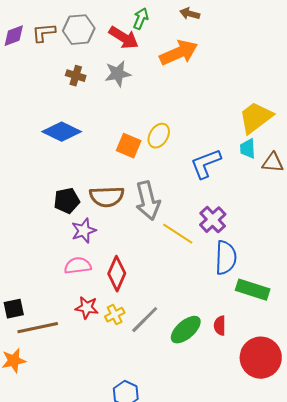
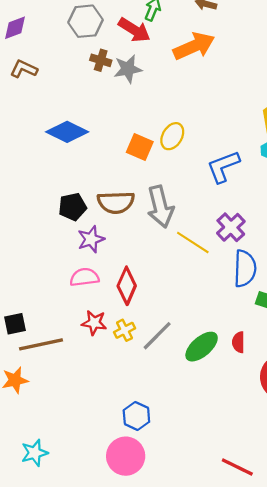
brown L-shape: (44, 33) -> (24, 69), moved, turned 30
brown cross: (76, 76) -> (101, 60), moved

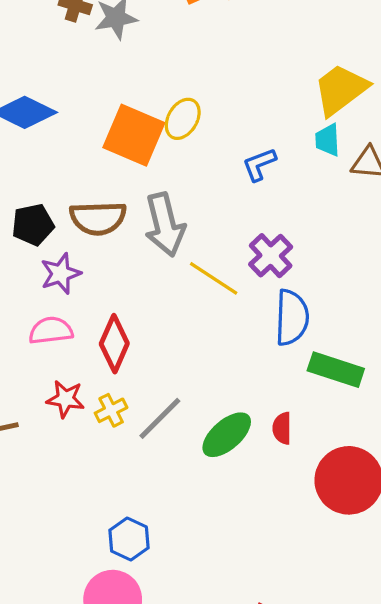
orange square: (140, 147) -> (134, 135), size x1.5
blue L-shape: (223, 167) -> (259, 164), size x0.7

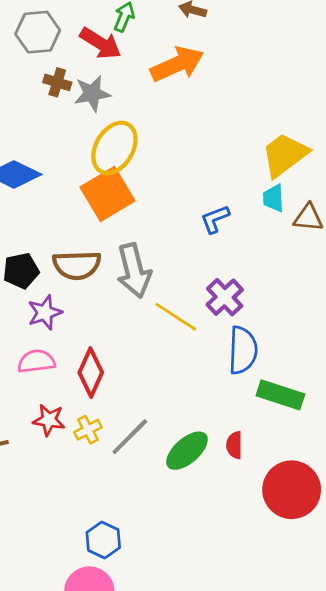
yellow ellipse: (183, 119) -> (114, 148), moved, size x1.5
orange square: (134, 135) -> (107, 194), turned 36

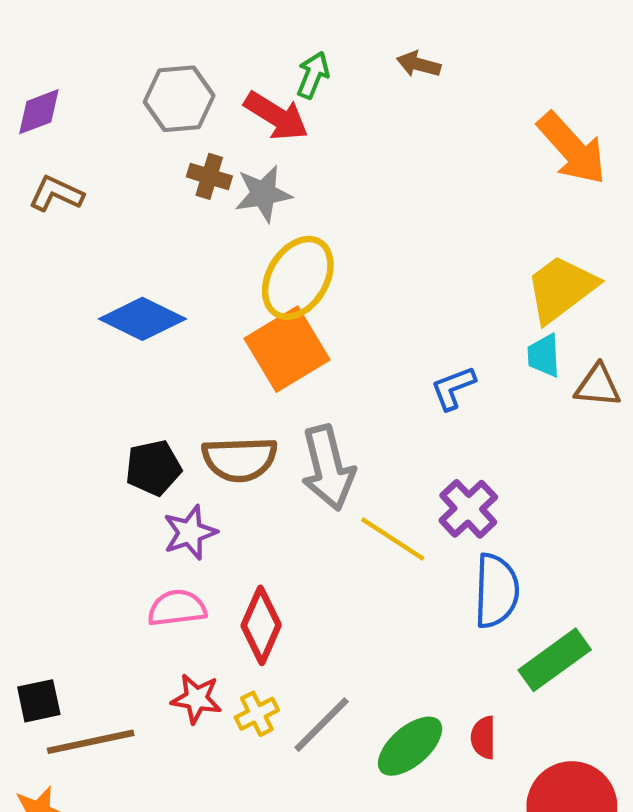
orange arrow: (177, 64) -> (572, 148), moved, turned 72
green rectangle: (280, 395) -> (555, 660), turned -54

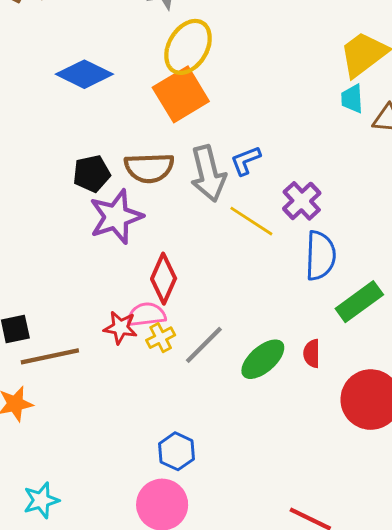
blue L-shape: (453, 388) -> (246, 161), moved
purple star: (190, 533) -> (116, 217), size x1.5
pink semicircle: (177, 608) -> (146, 315), moved

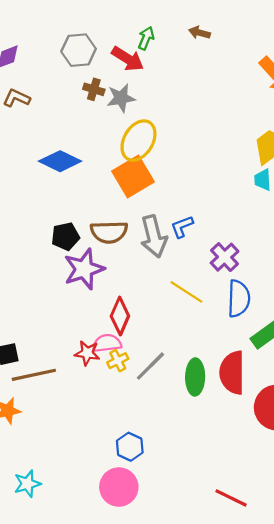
yellow line: (251, 221) -> (186, 292), moved
red semicircle: (312, 353) -> (232, 373), size x2.0
green ellipse: (263, 359) -> (195, 377), turned -48

